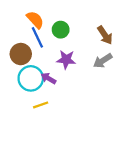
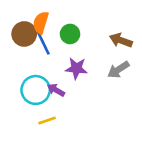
orange semicircle: (35, 20) -> (41, 23), turned -120
brown arrow: (105, 35) -> (121, 40), turned 144
brown circle: (21, 54) -> (24, 34), moved

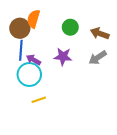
green circle: (70, 34) -> (70, 27), moved
blue line: (43, 43) -> (21, 50), moved, turned 30
purple arrow: (56, 90) -> (33, 60), moved

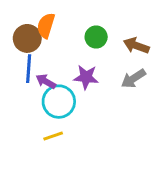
cyan circle: (29, 75) -> (59, 102), moved

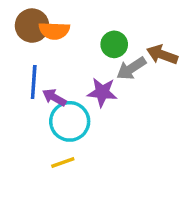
orange semicircle: (46, 26) -> (54, 31), turned -105
brown circle: (27, 38) -> (32, 26), moved
gray arrow: (133, 79) -> (131, 68), moved

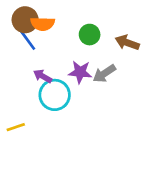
gray arrow: (131, 68) -> (104, 73), moved
blue line: (34, 82) -> (26, 39), moved, turned -40
yellow line: (63, 162) -> (16, 127), moved

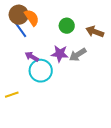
orange semicircle: (43, 24) -> (32, 18), turned -126

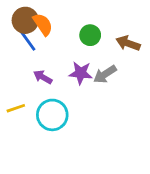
cyan circle: (41, 71) -> (52, 115), moved
yellow line: (12, 95) -> (16, 108), moved

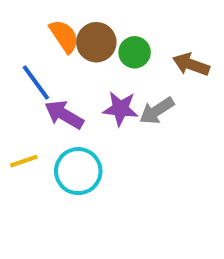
brown circle: (25, 20) -> (96, 42), moved
blue line: (27, 39) -> (36, 83), moved
purple arrow: (43, 77) -> (64, 115), size x1.4

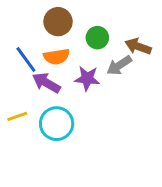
orange semicircle: (64, 36) -> (57, 57), moved, turned 115
brown circle: (96, 42) -> (58, 22), moved
gray arrow: (157, 111) -> (119, 65), moved

